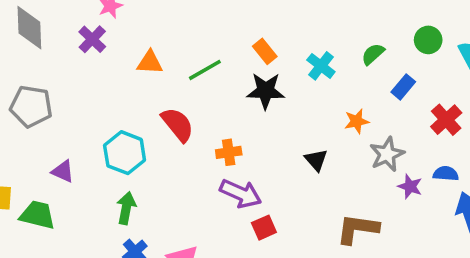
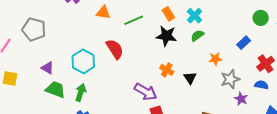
green semicircle: (373, 54) -> (197, 36), moved
cyan cross: (321, 66) -> (194, 16), moved
orange cross: (229, 152) -> (167, 70), moved, turned 32
blue semicircle: (446, 174) -> (261, 85), moved
green trapezoid: (37, 215) -> (55, 90), moved

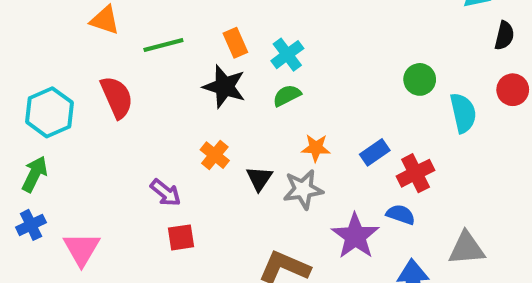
blue rectangle: (244, 43) -> (375, 152), moved
gray star: (230, 79) -> (303, 189), moved
purple arrow: (146, 92) -> (166, 193), size x0.7
purple star: (241, 99) -> (355, 236), size x1.6

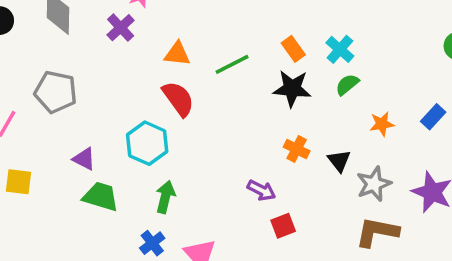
red semicircle: (117, 97) -> (178, 99), moved
green arrow: (35, 174) -> (165, 197), moved
gray star: (303, 189) -> (374, 184), moved

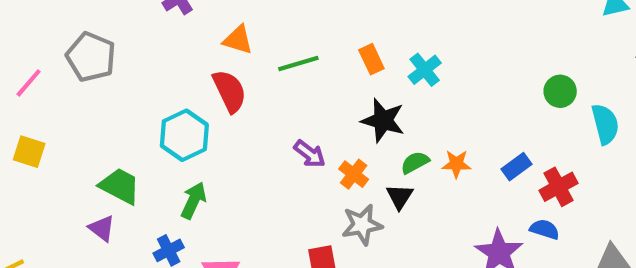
green semicircle: (347, 85) -> (415, 163), moved
black star: (292, 89) -> (383, 120), moved
purple triangle: (84, 159) -> (102, 228), moved
gray star: (374, 184) -> (362, 225), moved
purple arrow: (261, 190) -> (310, 154), moved

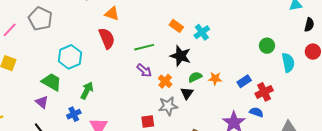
orange rectangle: (371, 59) -> (176, 26), turned -32
green line: (298, 64) -> (144, 47), moved
cyan hexagon: (184, 135) -> (70, 57), moved

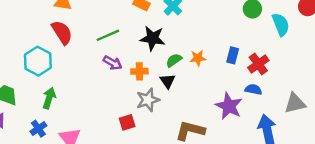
cyan hexagon: (70, 57) -> (38, 61), moved
orange cross: (165, 81) -> (139, 71), turned -32
blue rectangle: (244, 81) -> (233, 55), turned -32

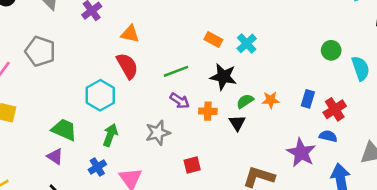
gray star: (148, 100) -> (158, 133), moved

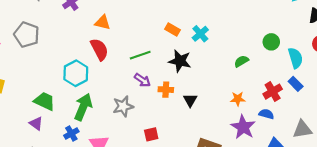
blue rectangle: (308, 99) -> (296, 84), moved, turned -64
orange star: (271, 100) -> (238, 99), moved
green semicircle: (245, 101) -> (241, 61), moved
green arrow: (110, 135) -> (83, 107), size x1.4

